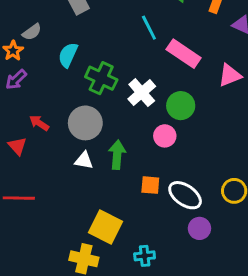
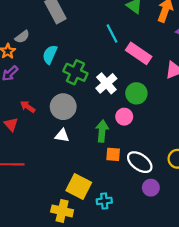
green arrow: (117, 155) -> (102, 131), moved
cyan cross: (145, 256) -> (104, 201), moved

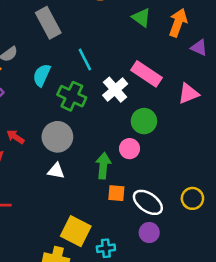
cyan line: (112, 33) -> (85, 59), moved
white cross: (106, 83) -> (115, 90), moved
purple circle: (151, 188) -> (149, 233), moved

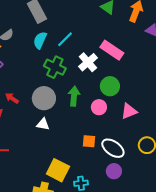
cyan line: (85, 59) -> (65, 39), turned 72
cyan semicircle: (42, 75) -> (40, 40), moved
pink triangle: (189, 94) -> (129, 111), moved
green arrow: (103, 166) -> (74, 96), moved

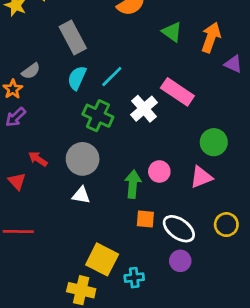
green circle: (110, 86) -> (214, 142), moved
green arrow: (74, 96) -> (133, 184), moved

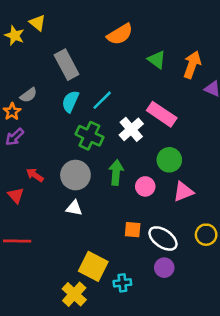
green circle: (214, 142) -> (169, 160), moved
green arrow: (133, 184) -> (116, 172), moved
yellow cross: (81, 290) -> (74, 294), turned 30

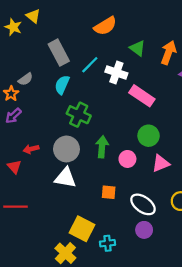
cyan line: (102, 100) -> (90, 65), moved
white cross: (131, 129) -> (116, 73), moved, turned -30
red arrow: (35, 175) -> (31, 149), turned -48
white triangle: (74, 208) -> (65, 178), size x1.5
orange square: (133, 230) -> (109, 192), moved

